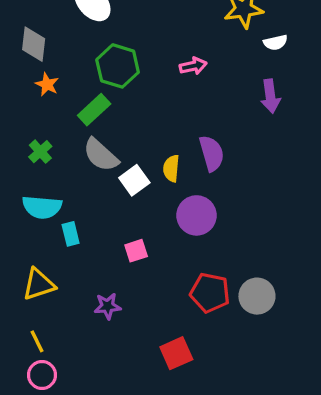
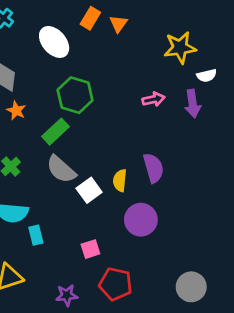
pink arrow: (193, 66) -> (153, 99), moved
purple arrow: (270, 96) -> (193, 104), moved
red pentagon: (210, 293) -> (116, 284), moved

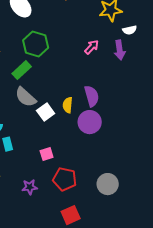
pink arrow: (153, 99) -> (92, 47), turned -35
purple circle: (141, 220) -> (90, 122), moved
gray circle: (191, 287) -> (108, 184), moved

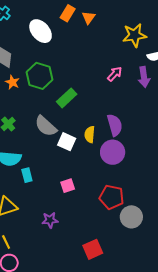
green hexagon: (36, 44) -> (39, 76), moved
green rectangle: (22, 70) -> (67, 98), moved
white square: (46, 112) -> (67, 142), turned -30
red pentagon: (65, 179) -> (112, 197), moved

